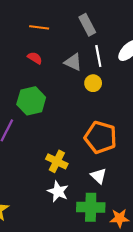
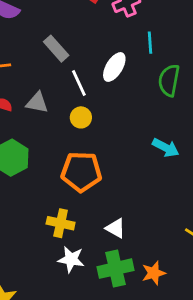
gray triangle: (73, 62) -> (37, 103), moved
orange pentagon: (101, 137) -> (81, 172), moved

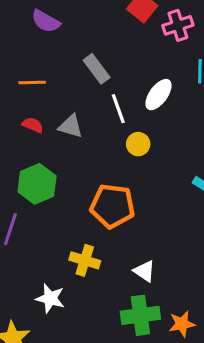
yellow circle: (81, 117) -> (138, 144), moved
white star: (71, 259) -> (50, 298), moved

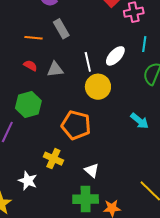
gray rectangle: (97, 69) -> (61, 29), moved
gray triangle: (71, 126) -> (55, 69), turned -30
yellow circle: (138, 144) -> (98, 87), size x1.6

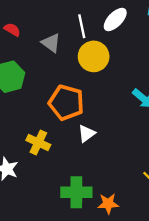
gray triangle: (55, 69) -> (51, 43), moved, turned 42
white triangle: (92, 170) -> (87, 134), moved, turned 42

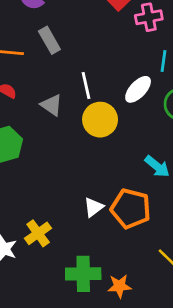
white ellipse: (115, 19) -> (138, 89), moved
orange pentagon: (66, 103) -> (131, 208), moved
yellow cross: (38, 143) -> (38, 233), moved, turned 30

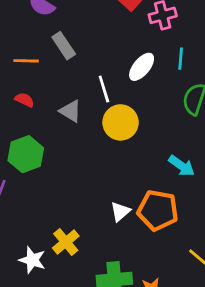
white ellipse: (138, 89) -> (142, 67), moved

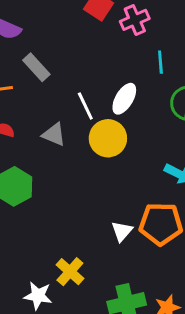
white ellipse: (142, 67) -> (124, 99), moved

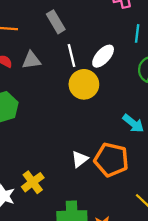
gray rectangle: (36, 67) -> (56, 22), moved
gray triangle: (54, 134) -> (31, 60), moved, turned -42

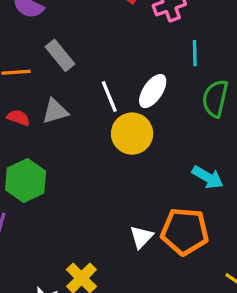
gray rectangle: (56, 22) -> (60, 55), moved

